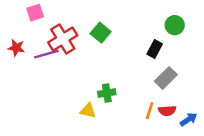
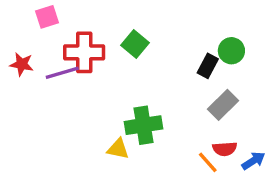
green circle: (175, 25) -> (231, 51), moved
red cross: (63, 39) -> (84, 52), turned 32
green cross: (107, 93) -> (143, 125), size x1.5
orange line: (150, 111) -> (208, 162), moved, turned -60

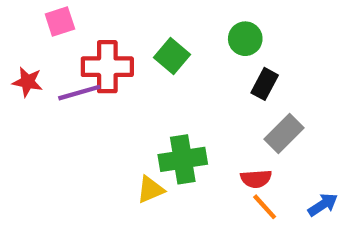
green circle: (231, 51) -> (245, 39), moved
yellow triangle: (118, 149) -> (150, 190), turned -35
red semicircle: (225, 149) -> (256, 179), moved

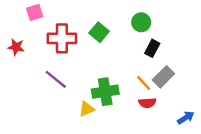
purple line: (79, 93) -> (56, 79), moved, turned 55
orange line: (265, 207) -> (144, 83), moved

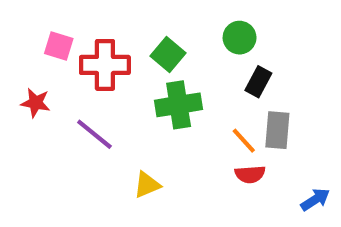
pink square: (35, 12) -> (59, 46), moved, turned 35
red star: (16, 47) -> (36, 103), moved
gray rectangle: (163, 77) -> (277, 130), turned -40
green cross: (105, 92) -> (179, 105), moved

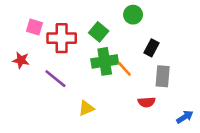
green circle: (240, 38) -> (133, 15), moved
orange line: (244, 141) -> (124, 69), moved

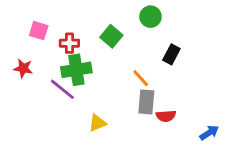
red cross: (62, 38) -> (69, 43), size x0.6
green cross: (105, 61) -> (76, 70), moved
gray rectangle: (163, 76) -> (146, 102), moved

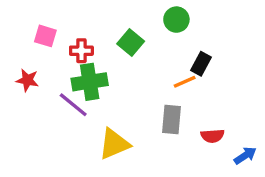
orange line: (141, 78) -> (185, 82), moved, turned -72
red semicircle: (166, 116) -> (212, 136), moved
yellow triangle: (97, 123) -> (114, 144), size x1.5

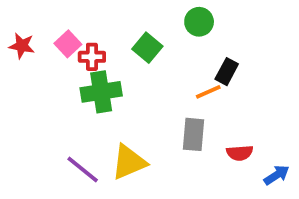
pink square: (45, 36) -> (68, 44), moved, turned 30
red star: (27, 80) -> (22, 46), moved
purple line: (73, 105) -> (83, 169), moved

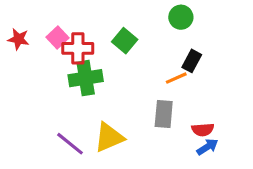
green circle: (199, 22) -> (181, 17), moved
red cross: (92, 57) -> (78, 48), size x1.4
blue arrow: (277, 175) -> (207, 147), moved

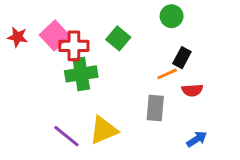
pink square: (57, 37) -> (55, 35), size x1.4
red semicircle: (203, 130) -> (192, 90), moved

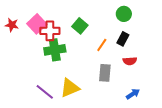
green circle: (172, 16) -> (124, 14), moved
orange line: (167, 74) -> (102, 45), moved, turned -32

